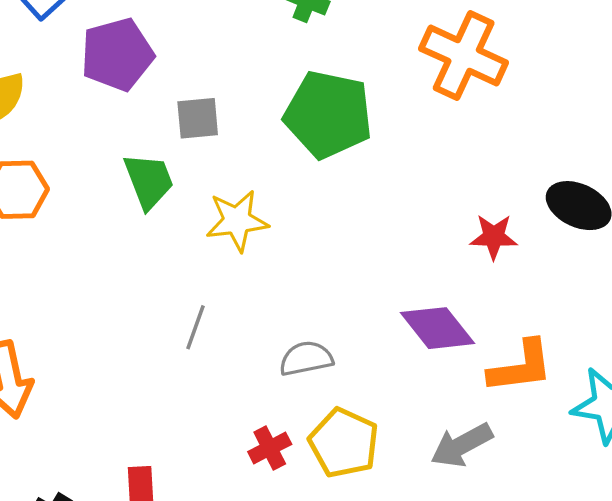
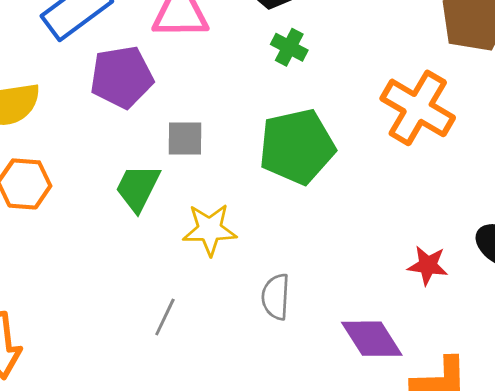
green pentagon: (328, 114) -> (297, 147), turned -30
green trapezoid: (149, 181) -> (138, 188), turned -138
gray semicircle: (306, 358) -> (276, 297), moved, turned -81

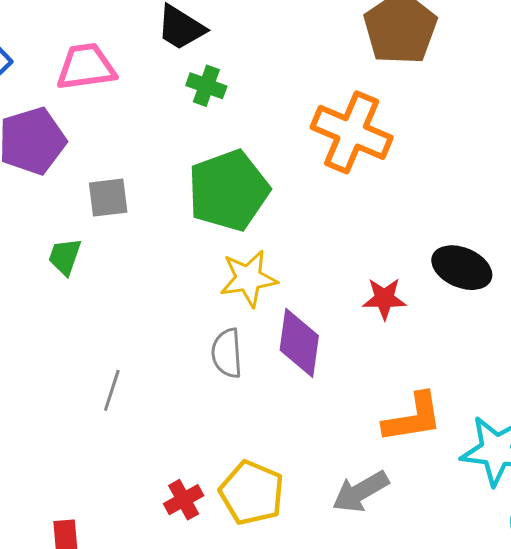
green trapezoid: (138, 188) -> (65, 257), size x0.7
yellow star: (210, 229) -> (248, 278), moved
purple diamond: (372, 339) -> (299, 343), moved, turned 48

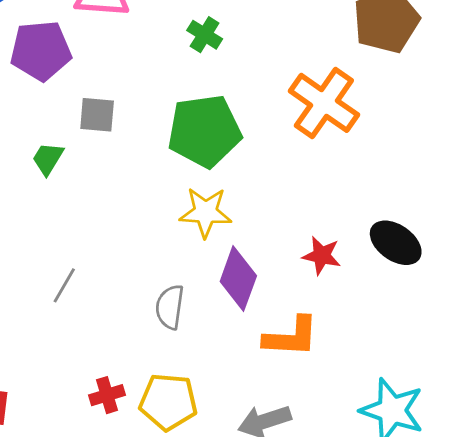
gray semicircle: (227, 353) -> (170, 307), moved
orange L-shape: (413, 418) -> (291, 337), moved
yellow pentagon: (252, 493) -> (168, 402), turned -30

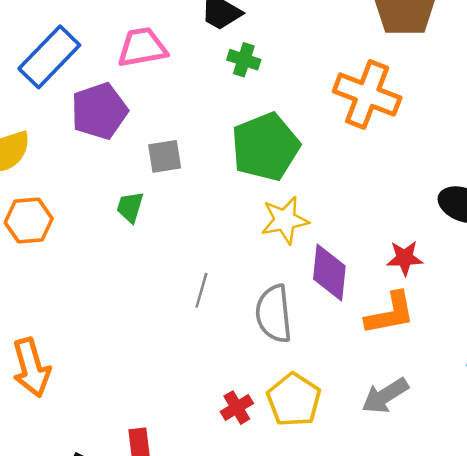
red star: (322, 256) -> (405, 258), moved
gray line: (64, 285) -> (201, 290), moved
gray semicircle: (170, 307) -> (274, 314), size x1.4
yellow pentagon: (168, 402) -> (294, 400), turned -30

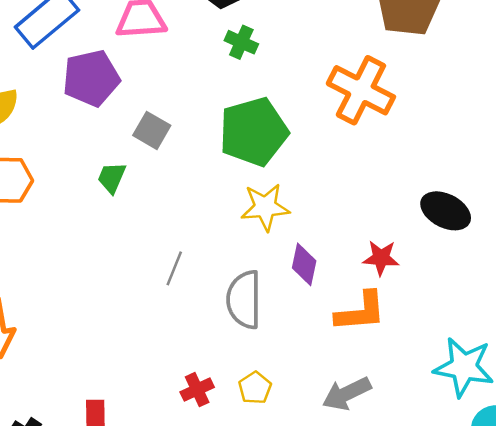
gray square: (165, 156) -> (152, 130), turned 33
purple diamond: (329, 273) -> (304, 264), size x0.7
yellow pentagon: (294, 400) -> (255, 388), size x0.6

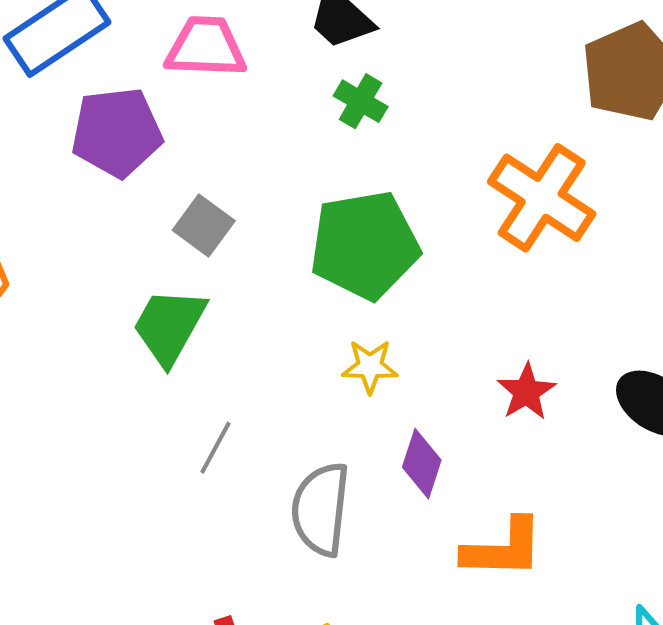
green trapezoid: (112, 178) -> (169, 326), moved, size x1.6
yellow star: (265, 207) -> (370, 366), size x0.7
red star: (381, 258) -> (526, 392), moved, turned 30

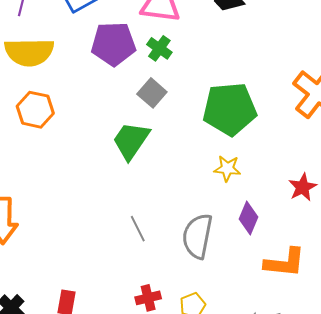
green cross: (361, 101) -> (159, 48), moved
gray line: (215, 448) -> (138, 229), moved, turned -60

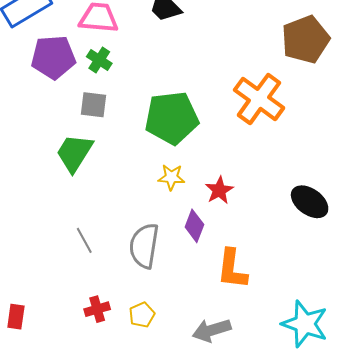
gray square: (152, 93) -> (94, 105), turned -32
red star: (303, 187) -> (219, 190), moved
orange L-shape: (285, 263) -> (232, 269), turned 93

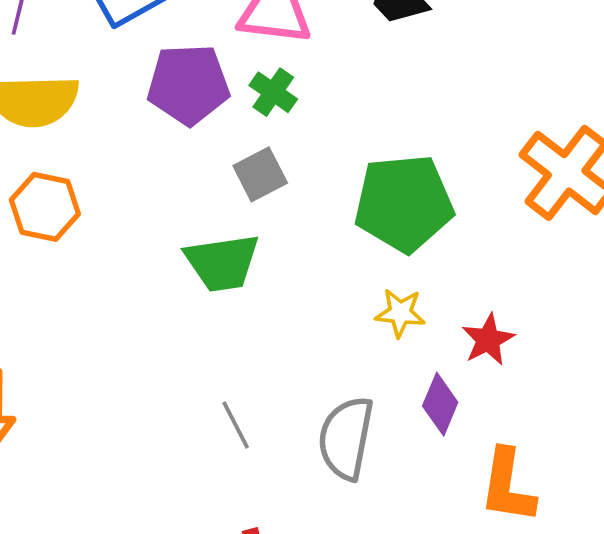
gray square: (94, 105) -> (260, 174), turned -36
green trapezoid: (74, 153) -> (222, 263), turned -132

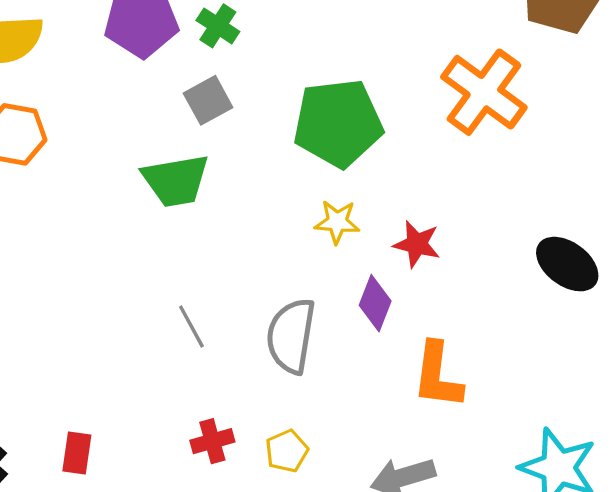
red star: (488, 340) -> (417, 244), turned -30

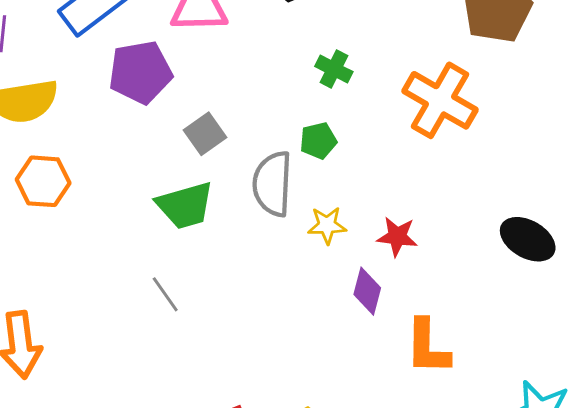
green cross: (218, 26) -> (334, 69), moved
green pentagon: (338, 123) -> (318, 141), size x0.5
gray line: (191, 327) -> (165, 294), moved
gray semicircle: (291, 336) -> (272, 184), moved

